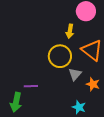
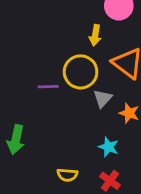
purple line: (31, 86) -> (48, 87), moved

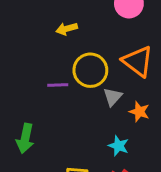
yellow arrow: (95, 35) -> (67, 29), moved, turned 66

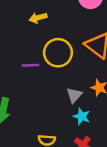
gray triangle: (113, 97) -> (74, 95), moved

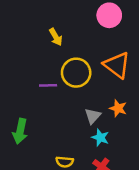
yellow arrow: (38, 18) -> (56, 37), turned -105

